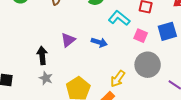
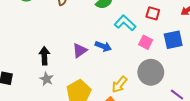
purple triangle: (68, 40) -> (80, 50), moved

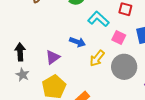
purple triangle: (80, 50) -> (53, 57), moved
yellow arrow: (120, 84) -> (97, 58), moved

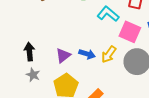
pink square: (119, 38) -> (130, 32), size x1.5
blue arrow: (77, 42) -> (87, 54), moved

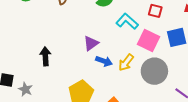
purple triangle: (63, 55) -> (91, 43), moved
gray star: (33, 75) -> (25, 89), moved

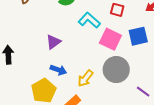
blue arrow: (104, 61) -> (58, 70), moved
yellow arrow: (126, 62) -> (85, 78), moved

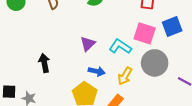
cyan L-shape: (89, 20) -> (120, 47), moved

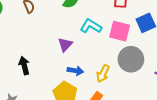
cyan L-shape: (120, 47) -> (91, 26), moved

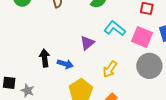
blue arrow: (75, 71) -> (65, 64), moved
yellow arrow: (103, 74) -> (110, 69), moved

